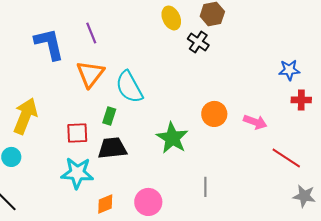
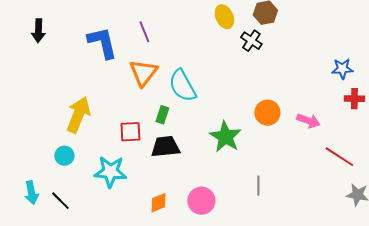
cyan star: (77, 173) -> (110, 172), moved

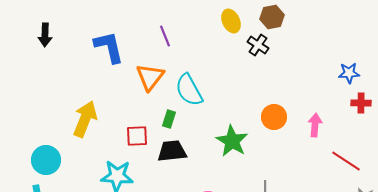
purple line: (144, 32) -> (165, 36), moved
pink arrow: (308, 121) -> (315, 125), turned -105
cyan circle: (64, 156) -> (46, 160), moved, size x1.5

